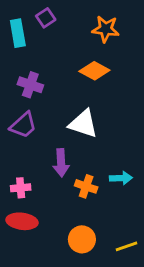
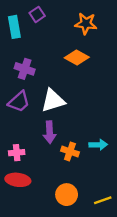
white triangle: (83, 124) -> (53, 101), moved, turned -35

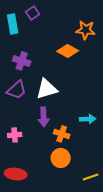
orange star: (86, 24) -> (86, 30), moved
cyan arrow: (98, 145) -> (88, 119), moved
red ellipse: (18, 180) -> (16, 174), moved
orange circle: (67, 195) -> (61, 158), moved

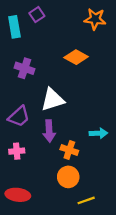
orange star: (86, 30) -> (95, 19), moved
purple trapezoid: (17, 90) -> (19, 116), moved
yellow line: (91, 177) -> (86, 200), moved

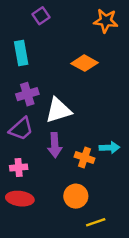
cyan rectangle: (14, 27) -> (21, 53), moved
purple cross: (25, 68) -> (27, 94), moved, turned -36
orange cross: (69, 150) -> (85, 158), moved
red ellipse: (18, 195) -> (20, 199), moved

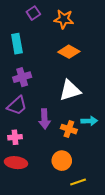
orange star: (106, 21) -> (64, 19), moved
white triangle: (58, 110) -> (70, 90), moved

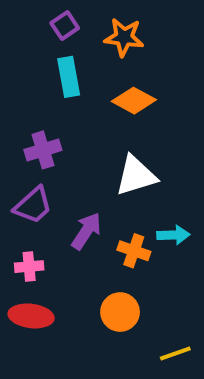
cyan rectangle: (17, 44) -> (69, 77), moved
purple arrow: (44, 119) -> (86, 231), turned -144
yellow line: (78, 182) -> (175, 354), moved

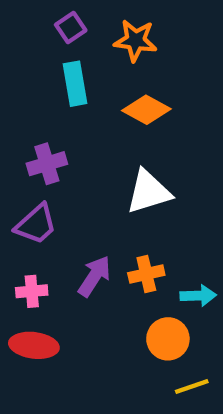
purple arrow: (86, 231) -> (94, 276), moved
cyan arrow: (173, 235) -> (198, 296), moved
orange cross: (134, 251) -> (146, 274), turned -32
orange circle: (120, 312) -> (168, 339), moved

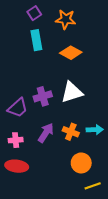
purple cross: (47, 164) -> (43, 96), moved
orange cross: (146, 274) -> (71, 132), turned 35
cyan arrow: (198, 296) -> (95, 130), moved

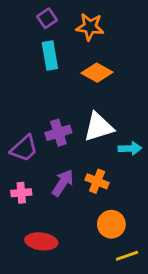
cyan arrow: (95, 130) -> (130, 148), moved
red ellipse: (17, 166) -> (41, 241), moved

